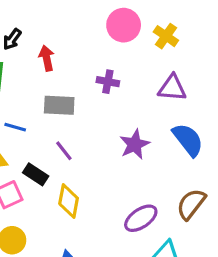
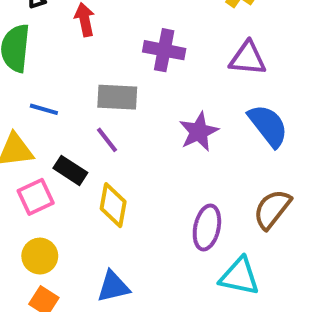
purple cross: (108, 82) -> (164, 50), size x1.4
gray rectangle: (59, 105) -> (117, 97), moved
purple ellipse: (141, 218) -> (207, 228), turned -44

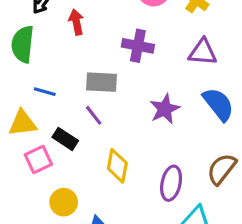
yellow diamond: (113, 205) -> (117, 166), moved
yellow circle: (40, 256) -> (64, 202), moved

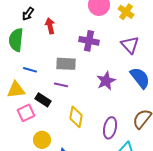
purple triangle: (203, 52) -> (130, 45), turned 42
purple line: (94, 115) -> (61, 85), turned -40

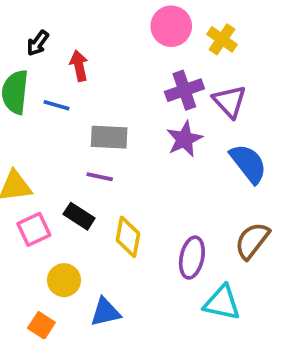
purple cross: (89, 41) -> (184, 90), moved, turned -30
blue line: (30, 70) -> (56, 105), moved
purple star: (106, 81) -> (184, 139), moved
black rectangle: (43, 100) -> (79, 216), moved

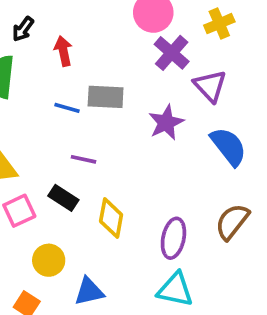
yellow cross: (222, 39) -> (219, 24), moved, turned 32
purple cross: (184, 90) -> (172, 53), moved, turned -30
blue line: (56, 105) -> (67, 108), moved
gray rectangle: (109, 137) -> (106, 97), moved
cyan triangle: (222, 303) -> (175, 290), moved

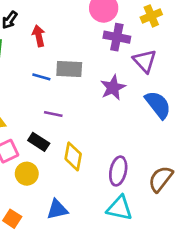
purple cross: (172, 53) -> (117, 37), turned -30
brown semicircle: (232, 222) -> (161, 179), moved
yellow circle: (49, 260) -> (27, 174), moved

